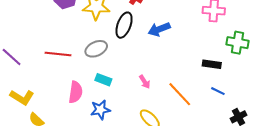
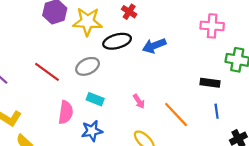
black ellipse: (124, 25) -> (117, 41), turned 55
red line: (58, 54) -> (47, 72), turned 30
blue line: (218, 91) -> (217, 111), turned 56

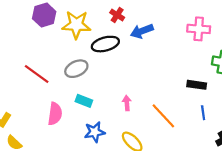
blue arrow: (154, 46) -> (142, 31), moved
pink arrow: (139, 101) -> (127, 103), turned -152
blue star: (92, 131) -> (95, 132), moved

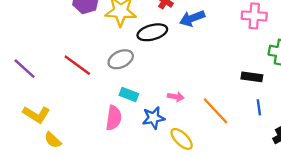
pink arrow: (127, 103) -> (176, 97), turned 104
pink semicircle: (55, 114) -> (114, 118), moved
blue star: (95, 132) -> (153, 118), moved

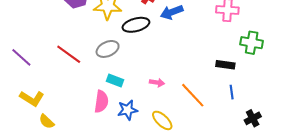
blue star: (153, 118) -> (128, 110), moved

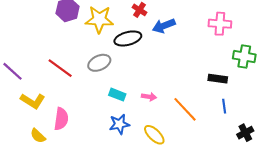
cyan rectangle: (115, 81) -> (117, 95), moved
yellow L-shape: (32, 98) -> (33, 101), moved
pink semicircle: (101, 102) -> (61, 119), moved

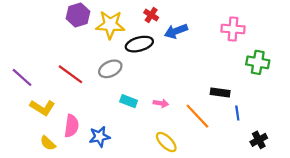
black rectangle: (218, 79) -> (220, 93), moved
blue star: (119, 124) -> (100, 137), moved

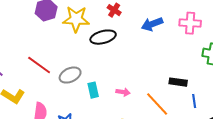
blue arrow: (176, 31) -> (152, 24), moved
gray ellipse: (110, 69) -> (70, 75), moved
cyan rectangle: (129, 101) -> (93, 90), turned 56

